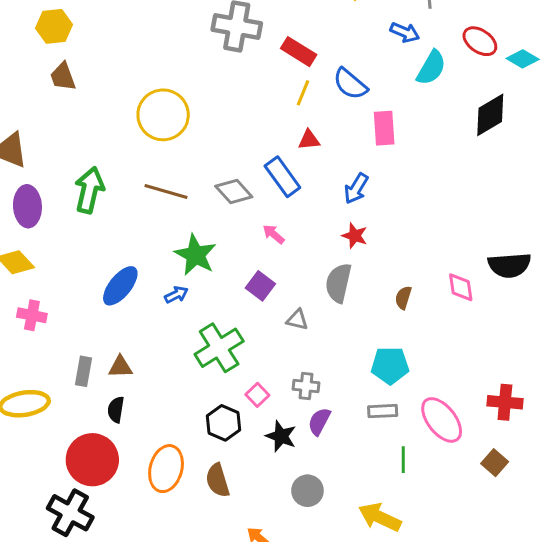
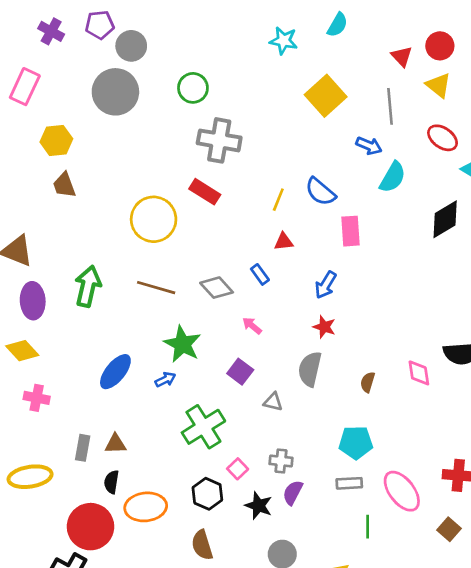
red ellipse: (480, 41) -> (443, 138), moved
red rectangle: (299, 52) -> (205, 192), moved
blue rectangle: (282, 177) -> (260, 274), size x0.6
orange ellipse: (166, 469) -> (146, 507), moved, turned 69

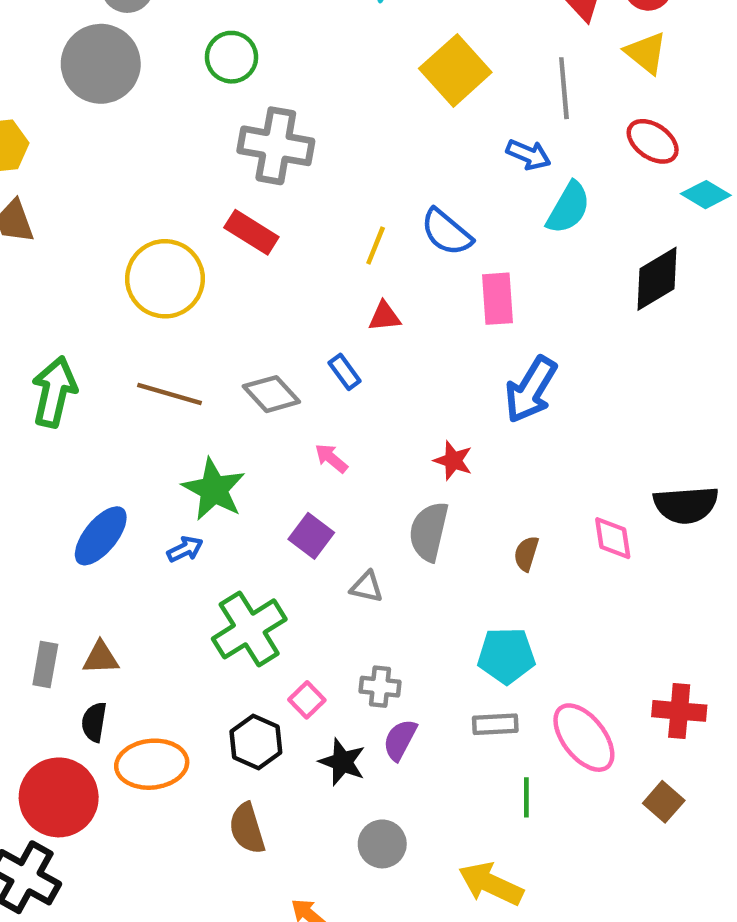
blue arrow: (326, 285) -> (531, 390), moved, size x1.4

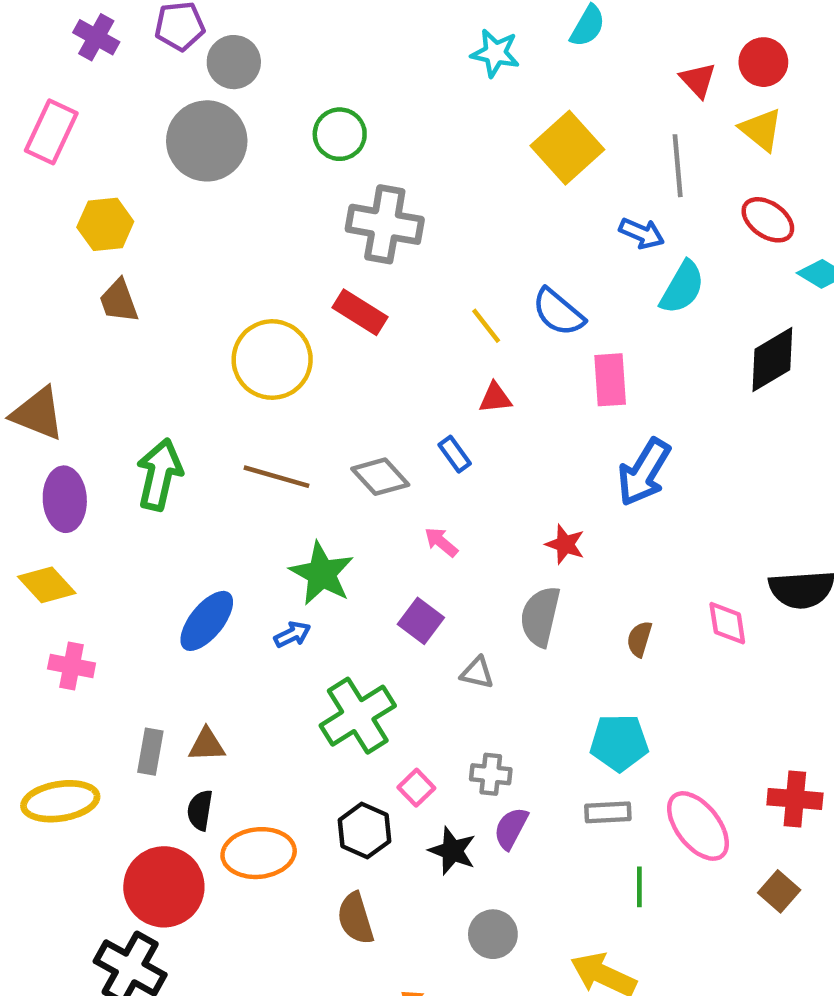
yellow line: (376, 246) -> (486, 326), turned -60

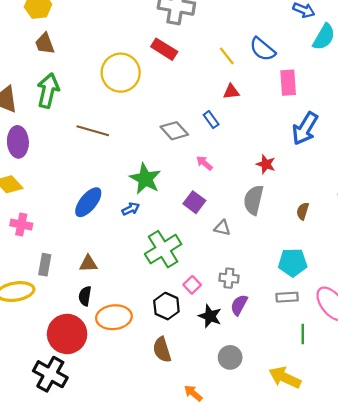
green arrow: (159, 474) -> (48, 91), moved
brown line: (277, 477) -> (93, 131), moved
gray rectangle: (150, 752) -> (45, 265), moved

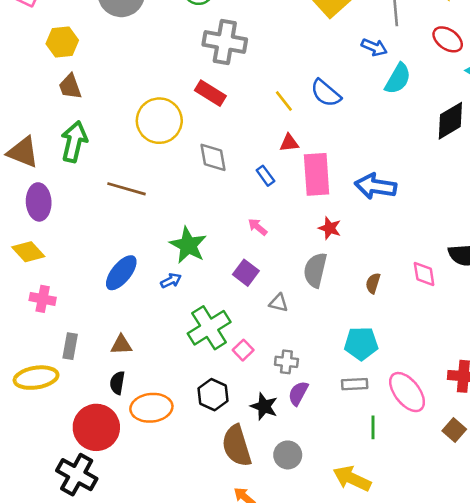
pink rectangle: (288, 83) -> (317, 174), moved, size x1.4
blue arrow: (305, 128) -> (376, 186), turned 68
gray diamond: (174, 131) -> (213, 157), moved, turned 32
pink square: (192, 285) -> (243, 350), moved
brown semicircle: (162, 350) -> (237, 446), moved, size x1.4

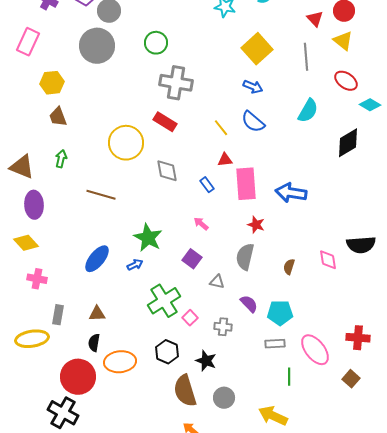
blue arrow: (374, 47) -> (253, 87), moved
green arrow: (74, 142) -> (61, 159), size x0.6
purple semicircle: (298, 393) -> (249, 304), moved, turned 108

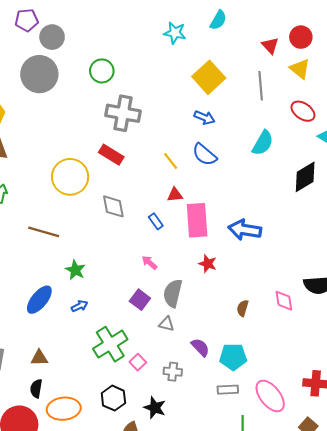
green star: (148, 238) -> (75, 270), moved, size x0.7
gray semicircle: (245, 257) -> (173, 293), moved

